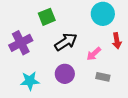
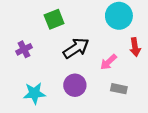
purple cross: (21, 43) -> (24, 49), size x0.6

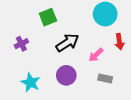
cyan star: (34, 93) -> (31, 83), turned 30

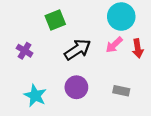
purple cross: (21, 44) -> (25, 51), turned -32
pink arrow: (96, 55) -> (114, 45), moved

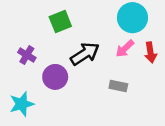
purple circle: (76, 87) -> (55, 77), moved
gray rectangle: (121, 91) -> (118, 86), moved
cyan star: (35, 96) -> (22, 104), moved, turned 30

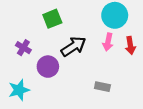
pink arrow: (125, 49) -> (108, 42), turned -36
gray rectangle: (118, 86) -> (102, 87), moved

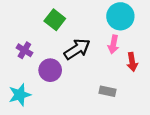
green square: (52, 19) -> (55, 20), turned -30
red arrow: (130, 45) -> (132, 62), moved

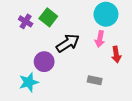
purple cross: (24, 50) -> (26, 21), moved
cyan star: (20, 95) -> (29, 82), moved

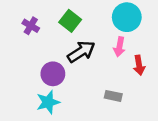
green square: (48, 17) -> (70, 21), moved
cyan star: (29, 82) -> (48, 102), moved

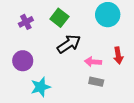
purple cross: (31, 26) -> (26, 22), turned 32
pink arrow: (119, 47) -> (93, 62), moved, turned 84
purple circle: (53, 74) -> (23, 61), moved

